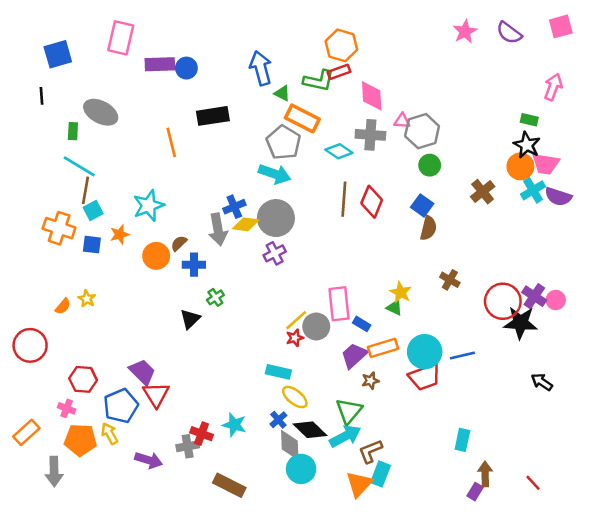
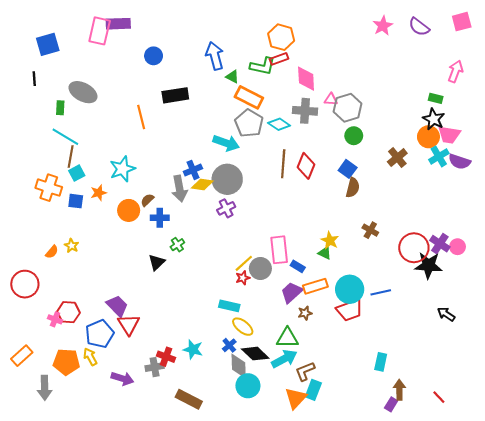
purple rectangle: (160, 64) -> (118, 24), moved
gray pentagon: (283, 142) -> (249, 123), moved
pink cross: (67, 408) -> (55, 319), moved
green triangle: (349, 411) -> (287, 338), turned 50

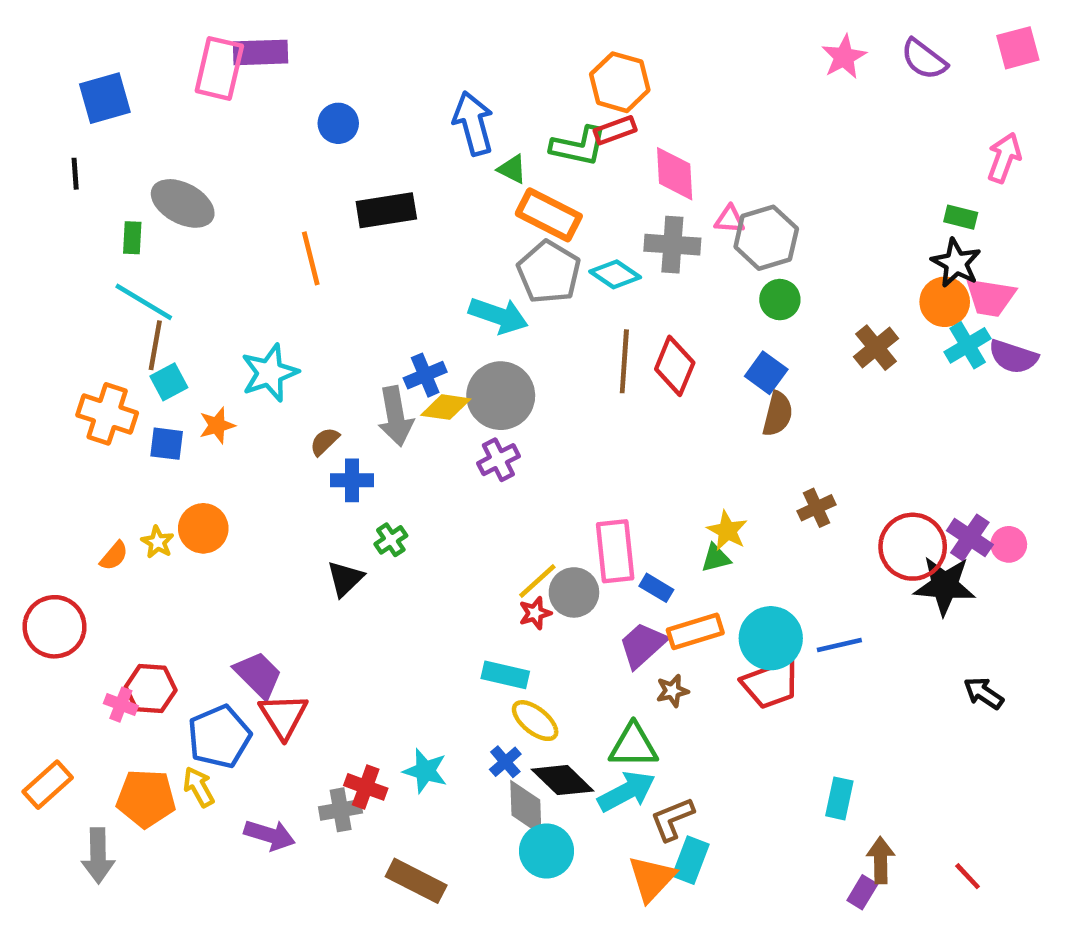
orange circle: (129, 210) -> (203, 528), moved
brown cross: (370, 230) -> (817, 508), turned 35
green triangle: (325, 253) -> (716, 558), turned -40

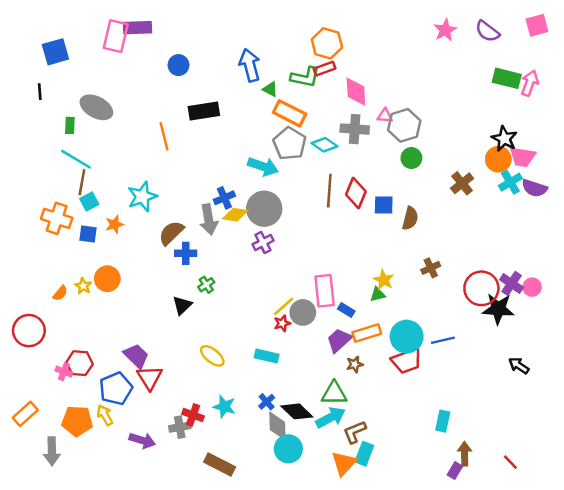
green rectangle: (961, 217) -> (507, 78), moved, size x1.6
blue square: (766, 373) -> (384, 205), moved, turned -35
brown semicircle: (325, 441) -> (171, 233), size x1.6
yellow ellipse: (535, 721) -> (212, 356), moved

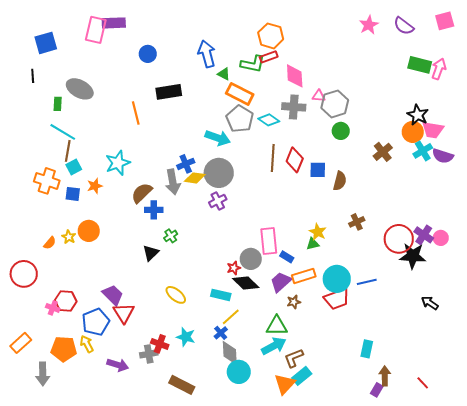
yellow line: (283, 306) -> (231, 317), moved
black diamond: (297, 411) -> (246, 283), moved
cyan rectangle: (364, 454) -> (302, 376), turned 30

